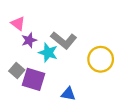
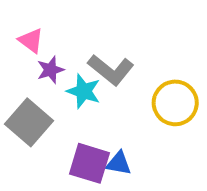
gray square: (17, 70) -> (29, 122), size x1.6
purple square: (34, 79) -> (89, 163), moved

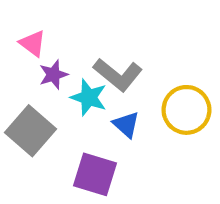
blue triangle: (119, 163) -> (126, 124), moved, turned 32

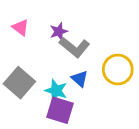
purple star: (53, 75) -> (59, 31), moved
cyan star: (89, 97) -> (56, 91), moved

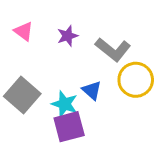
gray L-shape: (74, 47) -> (113, 49), moved
purple square: (60, 110) -> (69, 127), turned -32

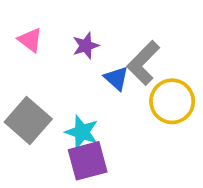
gray L-shape: (113, 49) -> (143, 63), turned 96
blue triangle: (92, 90) -> (116, 78), moved

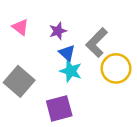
blue triangle: (116, 78) -> (67, 53), moved
cyan star: (82, 132) -> (71, 71), moved

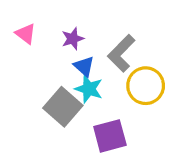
gray square: (19, 81) -> (63, 107), moved
purple square: (59, 108) -> (110, 136), moved

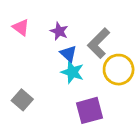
purple star: (73, 39) -> (59, 31), turned -30
gray square: (63, 107) -> (22, 100), moved, size x0.7

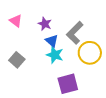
gray square: (22, 100) -> (17, 60), moved

